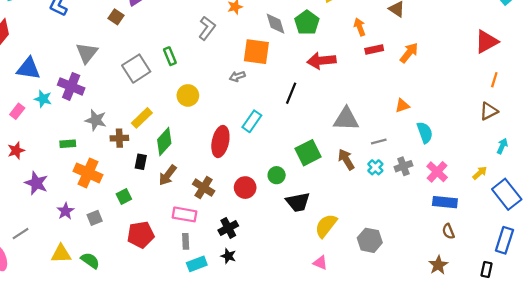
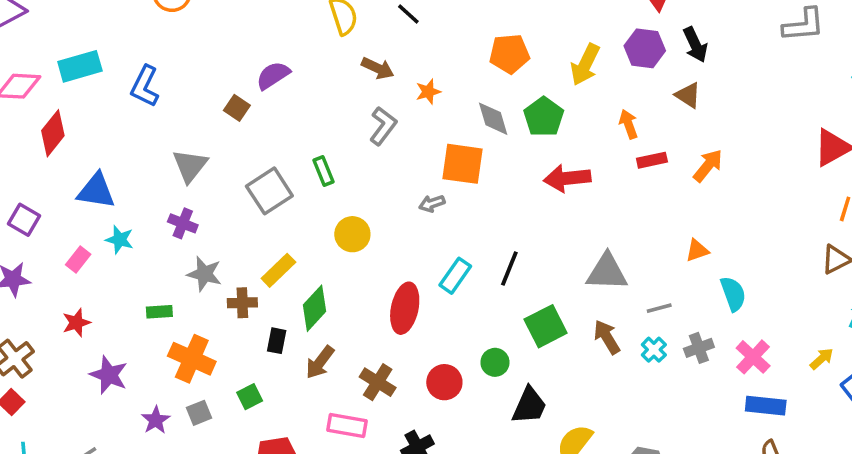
purple cross: (71, 86) -> (183, 223), moved, size x0.7
black line: (291, 93) -> (509, 268), moved
black trapezoid: (298, 202) -> (529, 406), turned -55
gray square: (95, 218) -> (199, 413), moved

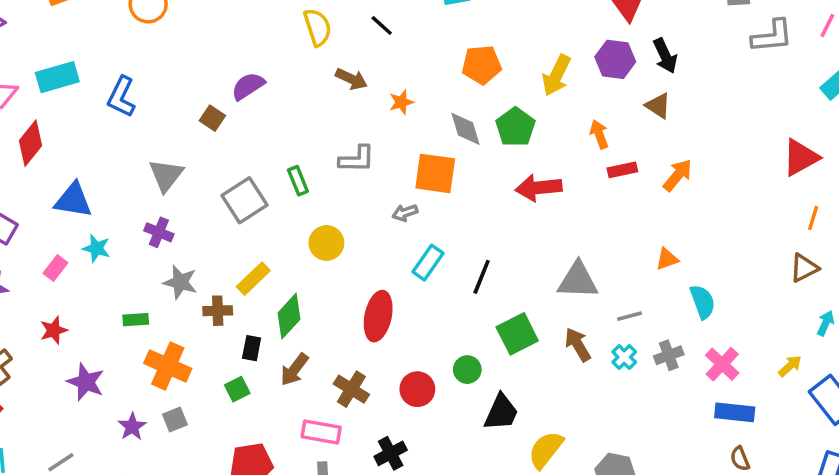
gray L-shape: (383, 126) -> (357, 159), moved, turned 54
cyan rectangle: (455, 276) -> (428, 263), moved
green square: (250, 397) -> (237, 389), moved

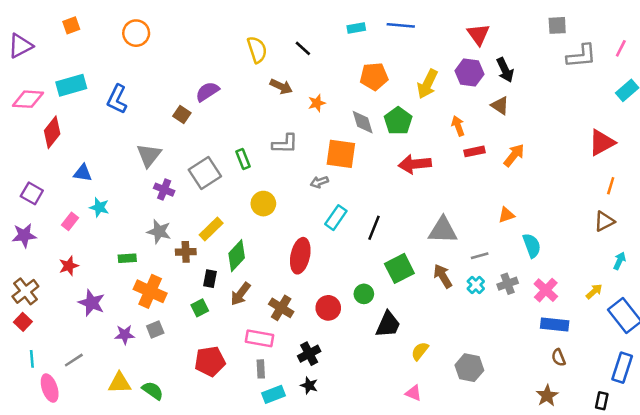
blue triangle: (73, 200) -> (83, 173), size x0.7
purple cross: (159, 232) -> (164, 190), moved
purple star: (132, 427) -> (125, 335), turned 30
yellow semicircle: (546, 450) -> (420, 351), size x0.7

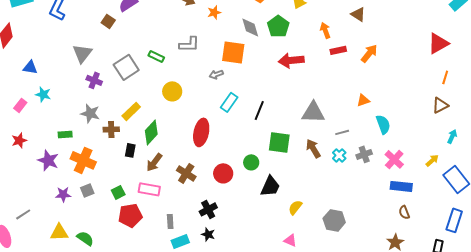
green rectangle: (243, 159) -> (156, 56), turned -42
green square: (399, 268) -> (279, 142), turned 35
purple star: (92, 303) -> (48, 160), moved
green square: (200, 308) -> (118, 192), moved
pink rectangle: (260, 338) -> (149, 189), moved

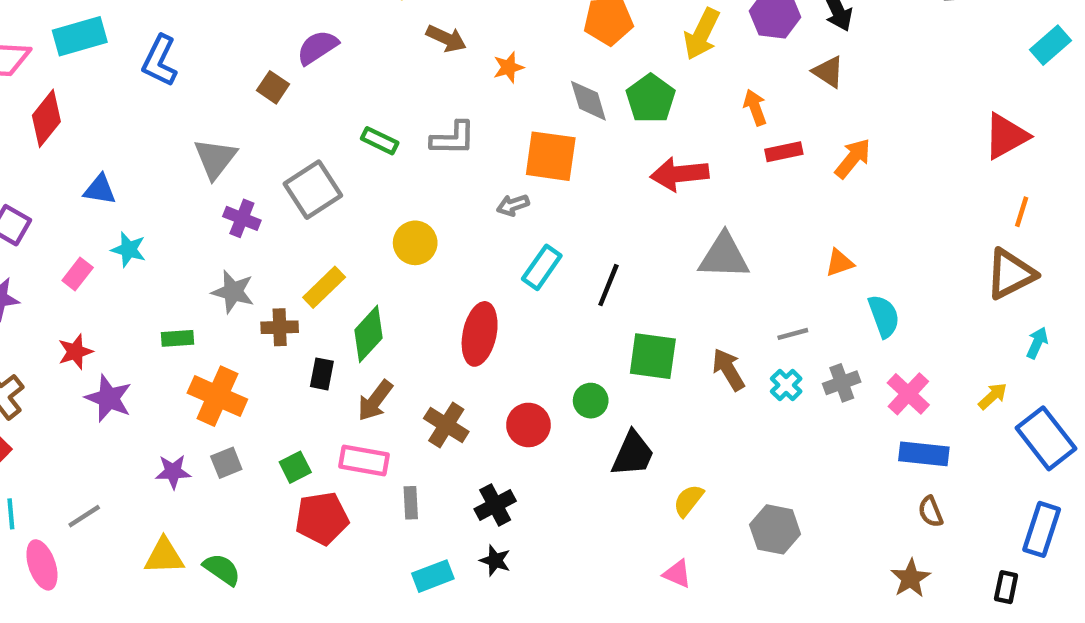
green rectangle: (156, 56) -> (380, 141), moved
brown triangle: (440, 105) -> (1011, 274), size x1.4
gray triangle: (313, 112) -> (724, 256), moved
purple star: (48, 160) -> (109, 398), moved
gray rectangle: (170, 221) -> (411, 503), moved

